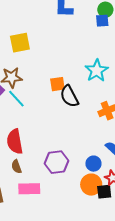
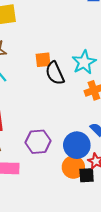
cyan star: (97, 71) -> (84, 62), moved
blue circle: (93, 164) -> (77, 145), size x1.6

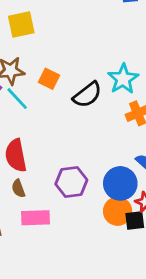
orange square: (43, 60) -> (49, 79), moved, turned 35
black semicircle: (55, 73) -> (87, 95), turned -100

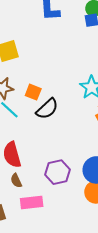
black semicircle: (87, 95) -> (47, 109), moved

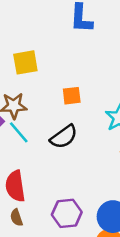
orange square: (33, 92) -> (72, 96), moved, turned -35

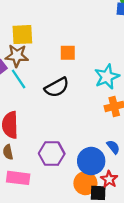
yellow square: (25, 62) -> (22, 35), moved

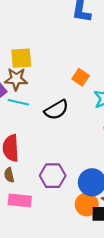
orange square: (68, 53) -> (81, 77), moved, turned 35
cyan line: (19, 79) -> (18, 102), turned -42

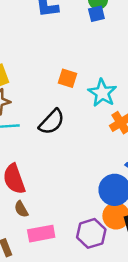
purple hexagon: (53, 176) -> (91, 233), moved

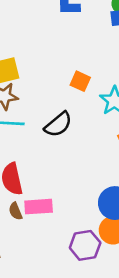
pink rectangle: (41, 234) -> (39, 207), moved

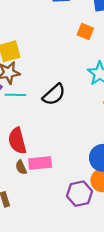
orange square: (80, 81) -> (85, 32), moved

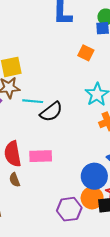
cyan line: (15, 95) -> (33, 101), moved
pink rectangle: (40, 163) -> (41, 156), moved

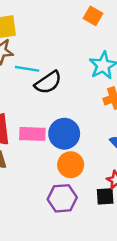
blue circle: (94, 176) -> (64, 134), moved
orange circle: (92, 198) -> (71, 165), moved

